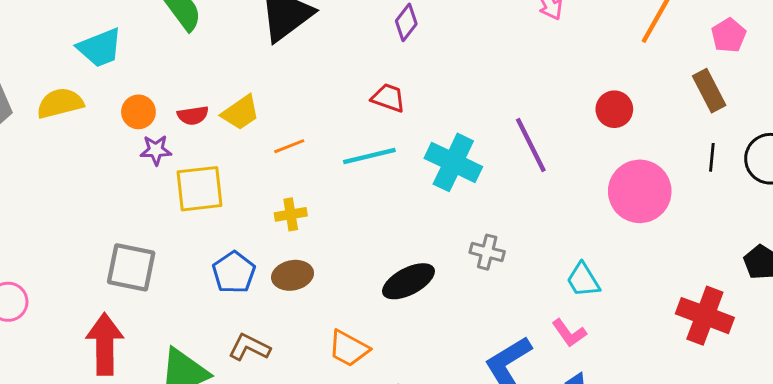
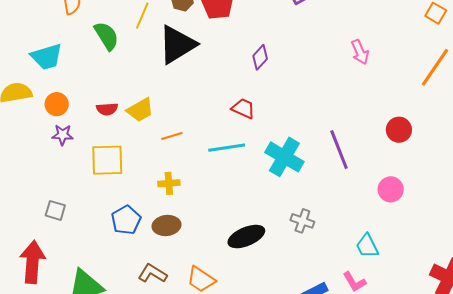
orange circle: (138, 112) -> (57, 104), moved
purple star: (156, 150) -> (63, 135), moved
pink circle: (640, 191) -> (391, 189), moved, size x0.6
gray square: (131, 267) -> (55, 210), size x0.6
brown L-shape: (249, 347) -> (152, 273), moved

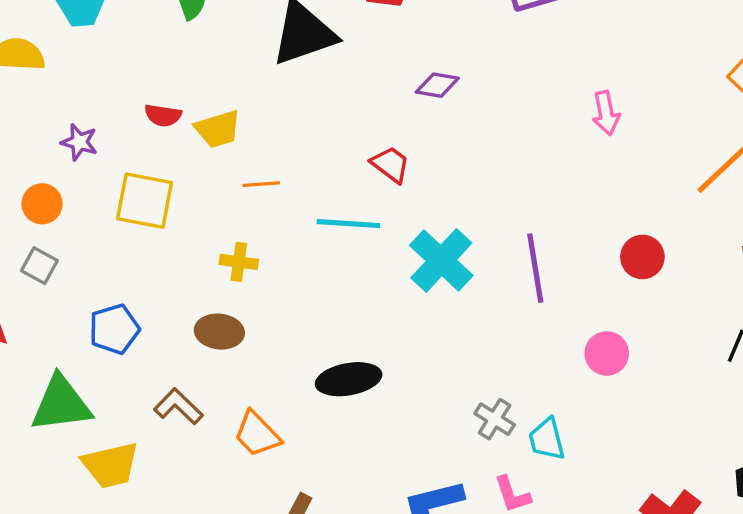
purple diamond: (260, 57) -> (437, 85), turned 45
orange circle: (57, 104) -> (42, 204), moved
blue pentagon: (126, 220) -> (114, 329), moved
gray cross: (302, 221) -> (495, 419), moved

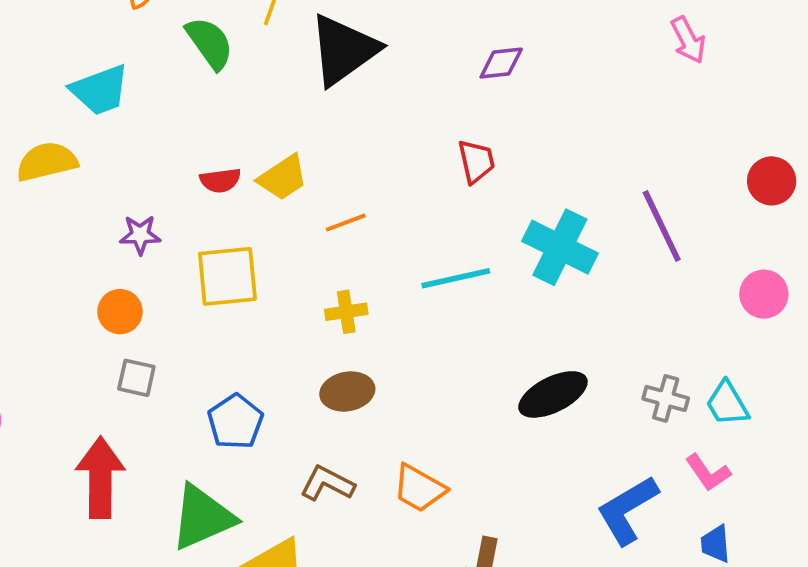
red trapezoid: (390, 164) -> (476, 161), turned 57
cyan line: (348, 224) -> (456, 278), moved
black ellipse: (349, 379) -> (553, 394), moved

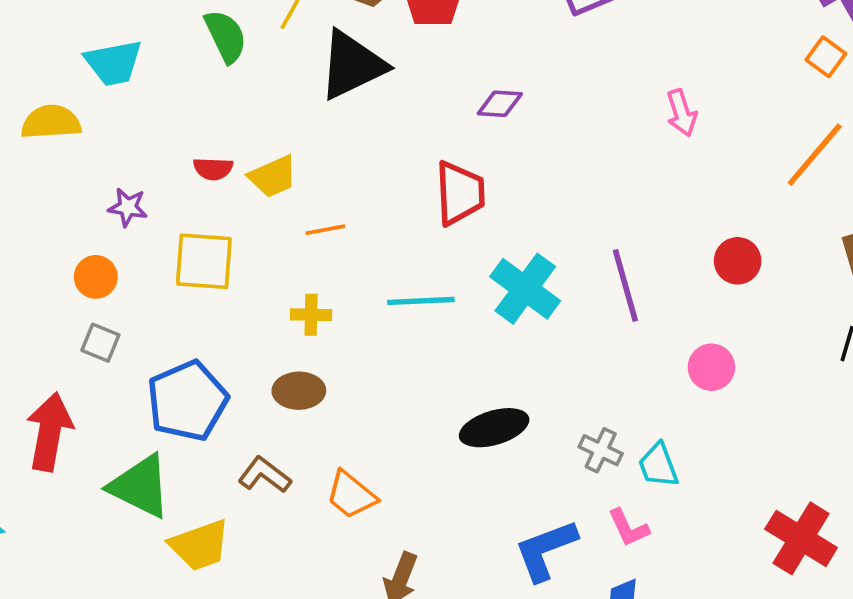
red trapezoid: (476, 161) -> (460, 193), size x1.5
blue pentagon: (235, 422) -> (187, 401), size x1.5
green triangle: (203, 517) -> (140, 486), turned 40

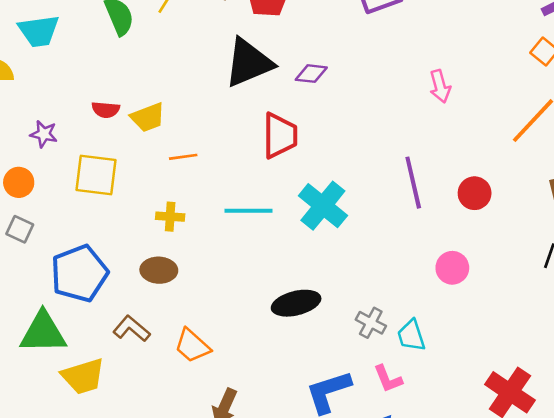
black triangle: (352, 65) -> (249, 63), moved
purple line: (625, 285) -> (413, 183), moved
green triangle: (140, 486) -> (43, 332), turned -30

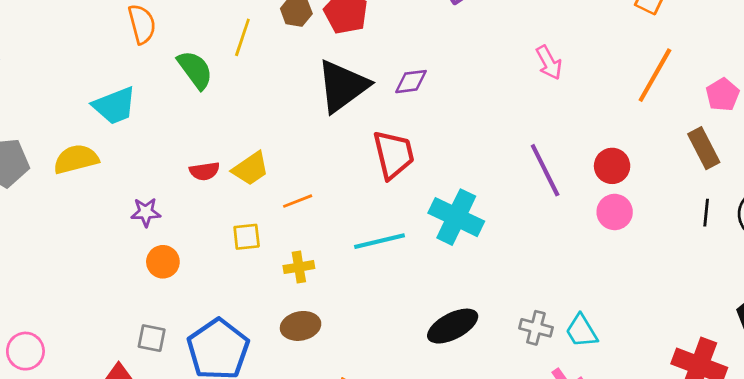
yellow square: (96, 175) -> (247, 237), moved, size x0.6
orange circle: (19, 182) -> (163, 262), moved
gray square: (20, 229) -> (152, 338), moved
pink circle: (452, 268) -> (615, 212), moved

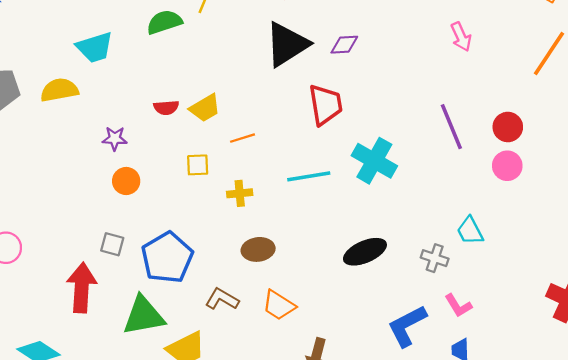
green semicircle: (195, 70) -> (164, 22), turned -76
brown ellipse: (301, 326) -> (258, 249), moved
cyan trapezoid: (581, 331) -> (470, 231), moved

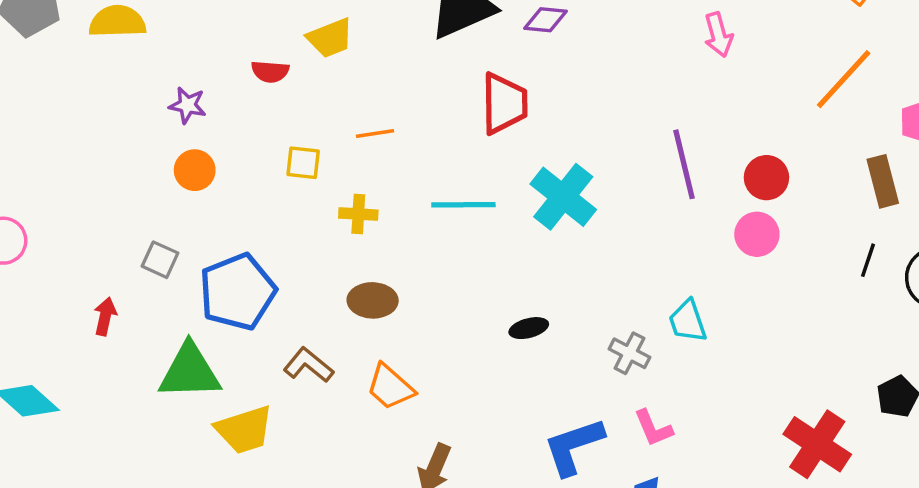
yellow trapezoid: (205, 108) -> (330, 38), moved
black ellipse: (365, 252) -> (529, 328), size x0.6
red arrow: (82, 288) -> (105, 316), size x0.5

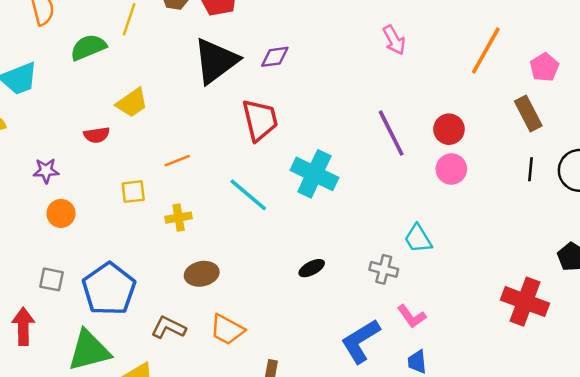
cyan line: (463, 205) -> (248, 195), turned 54
red arrow: (105, 316) -> (23, 326), size x1.4

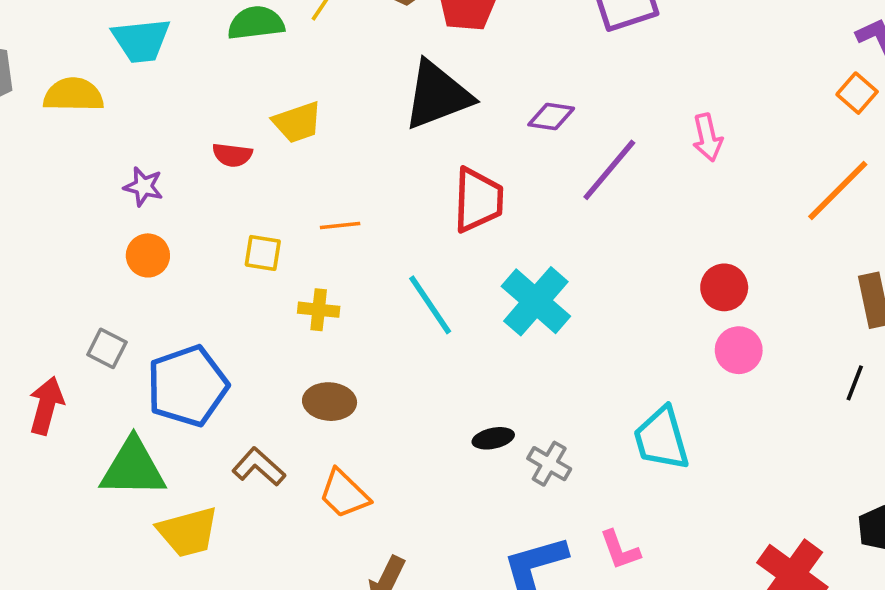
purple diamond: (275, 57) -> (551, 117), moved
red circle: (449, 129) -> (724, 287), moved
purple line: (391, 133) -> (609, 170), moved, turned 51
cyan trapezoid: (418, 239) -> (661, 439), size x1.4
gray cross: (384, 269) -> (549, 464), moved

